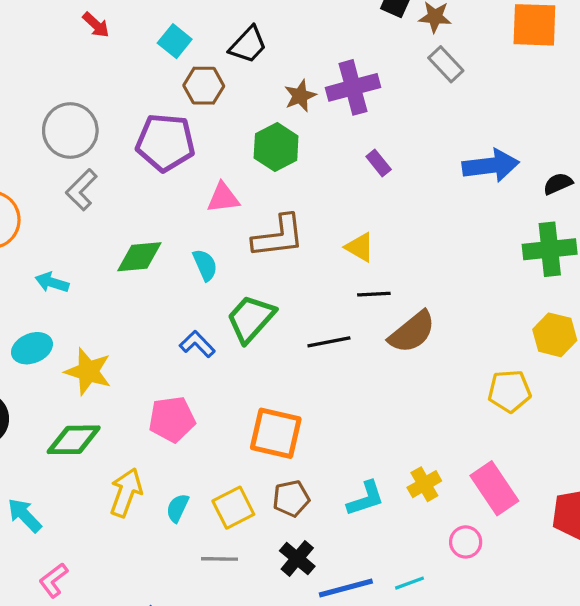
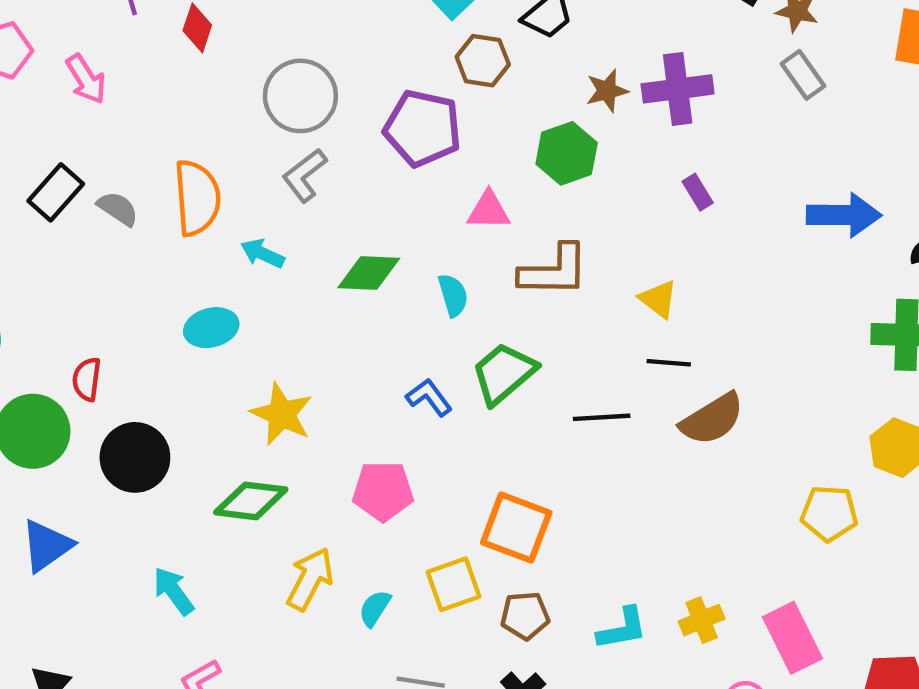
cyan arrow: (52, 282) -> (262, 254), moved
cyan ellipse: (32, 348) -> (211, 328), moved
yellow square: (233, 508) -> (454, 584), moved

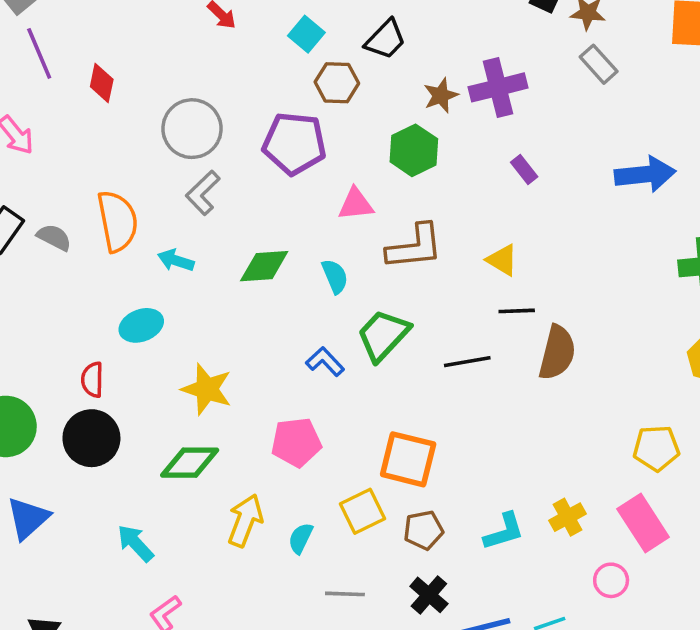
red semicircle: (87, 379) -> (92, 380), moved
brown semicircle: (712, 419) -> (557, 353), turned -38
yellow pentagon: (829, 513) -> (656, 448), moved

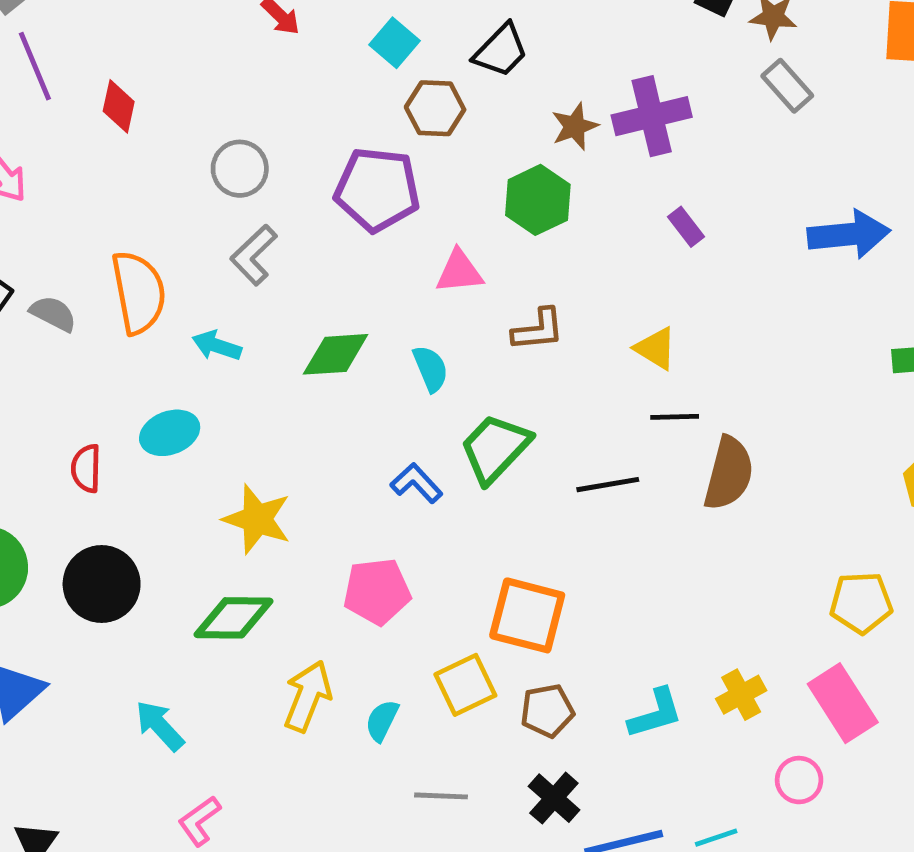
gray circle: (192, 129) -> (240, 169), size x0.7
brown L-shape: (415, 247) -> (538, 330), size x0.7
red semicircle: (92, 380) -> (86, 468), moved

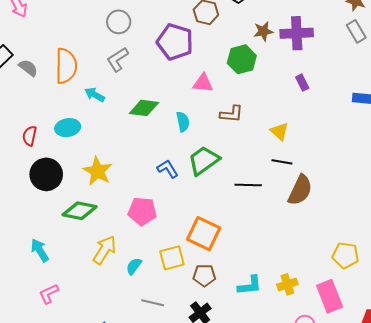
black circle: (102, 584) -> (46, 174), moved

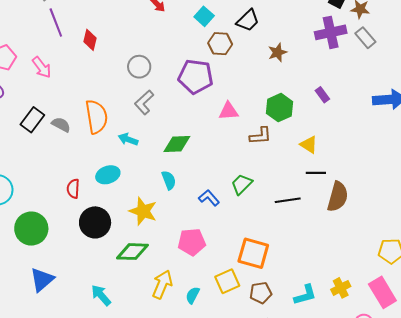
purple cross: (297, 33) -> (331, 32), moved
green hexagon: (242, 59) -> (280, 108), moved
cyan semicircle: (183, 122) -> (169, 180), moved
green trapezoid: (204, 160) -> (242, 184), size x0.7

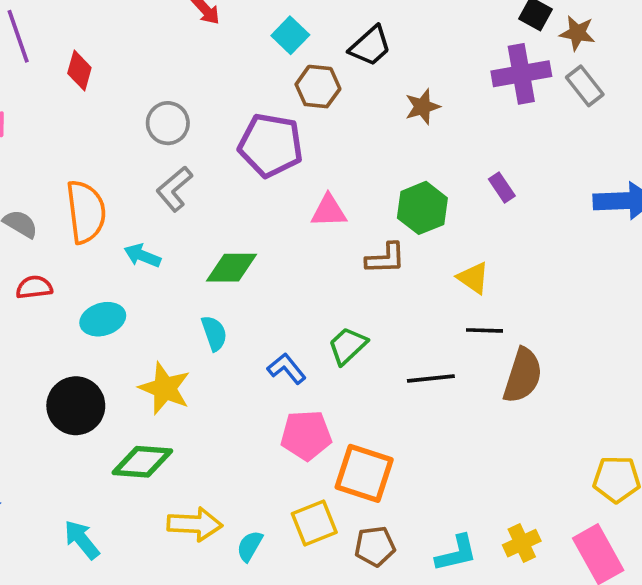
red semicircle: (73, 189) -> (34, 287), moved, turned 78
pink pentagon: (192, 242) -> (306, 435), moved
yellow arrow: (162, 284) -> (195, 524), turned 68

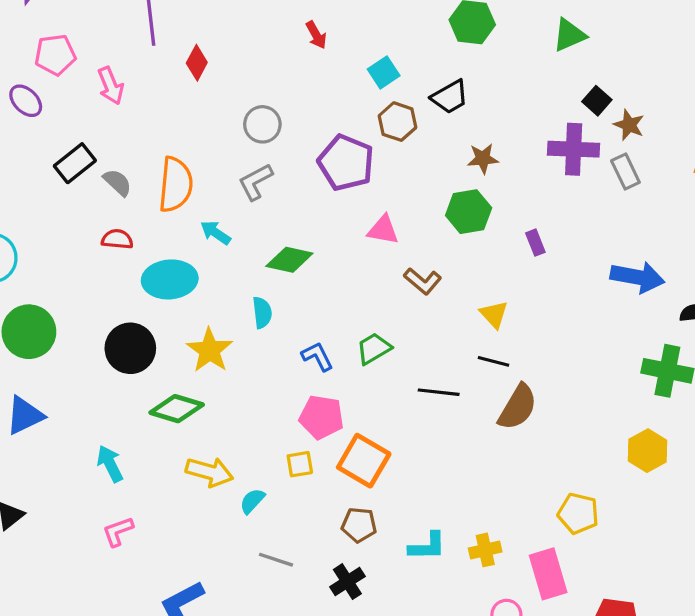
green hexagon: (422, 208) -> (469, 212), moved
brown L-shape: (385, 258) -> (423, 281), turned 30
cyan ellipse: (103, 319) -> (170, 279), size x1.4
yellow square: (314, 523) -> (300, 464), moved, size x0.7

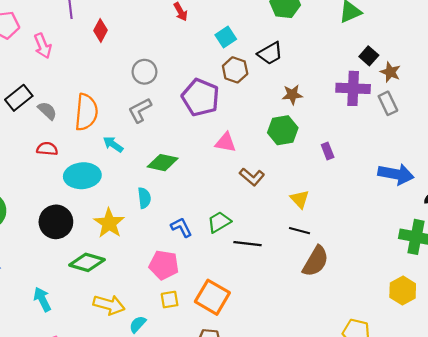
black line: (439, 392) -> (247, 244), moved
pink pentagon: (321, 417) -> (164, 265), moved

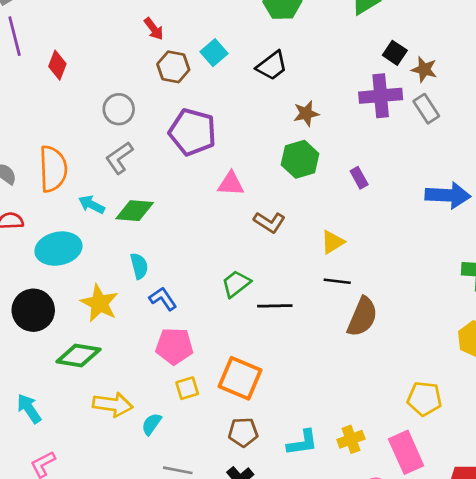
brown hexagon: (235, 70) -> (173, 67), moved
green diamond: (163, 163) -> (135, 211), moved
yellow triangle: (300, 199) -> (332, 242), turned 48
blue L-shape: (181, 227) -> (163, 299), moved

